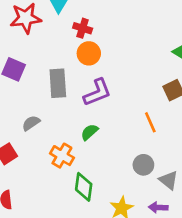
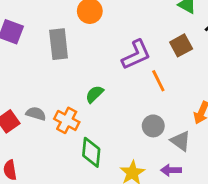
purple L-shape: (97, 92) -> (136, 55), moved
gray semicircle: (31, 123) -> (36, 114), moved, turned 54

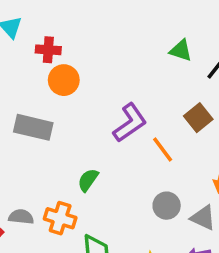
gray rectangle: (59, 44) -> (33, 127), turned -60
brown square: (181, 45) -> (198, 118), moved

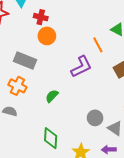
orange line: (163, 149) -> (98, 45), moved
orange cross: (60, 218) -> (17, 86), moved

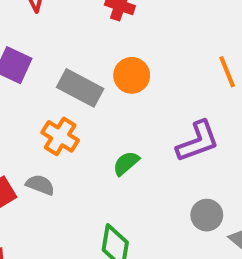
orange circle: (47, 36) -> (132, 75), moved
purple L-shape: (81, 67) -> (198, 141), moved

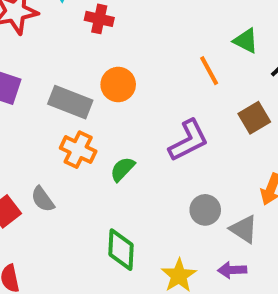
orange cross: (60, 136) -> (78, 150), moved
gray semicircle: (40, 185) -> (43, 199), turned -140

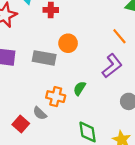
orange line: (209, 71) -> (119, 36), moved
orange cross: (78, 150) -> (56, 97), moved

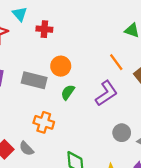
green semicircle: (80, 88) -> (68, 92), moved
gray semicircle: (40, 113) -> (26, 149), moved

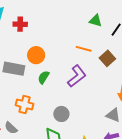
orange line: (116, 62) -> (84, 49), turned -35
gray circle: (122, 133) -> (61, 114), moved

